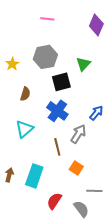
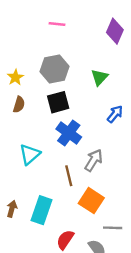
black square: (61, 82) -> (58, 102), moved
brown semicircle: (25, 94) -> (19, 105), moved
blue arrow: (96, 113) -> (115, 114), moved
orange square: (76, 168) -> (91, 201), size x1.5

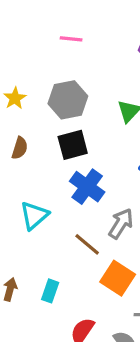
yellow star: (15, 77) -> (15, 98), moved
brown line: (69, 176) -> (87, 244), turned -36
cyan rectangle: (41, 210) -> (50, 291), size x0.6

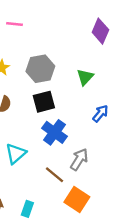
pink line: (71, 39) -> (14, 24), moved

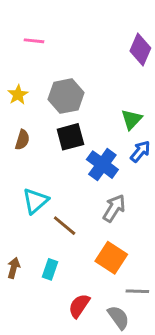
green triangle: (85, 77) -> (132, 119), moved
blue cross: (54, 132) -> (102, 165), moved
brown line: (54, 175) -> (65, 226), moved

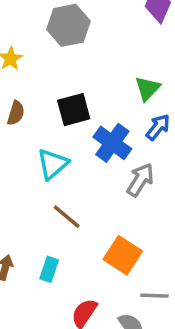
gray hexagon: (66, 96) -> (68, 25), moved
cyan triangle: (35, 201) -> (53, 164), moved
gray arrow: (114, 208) -> (140, 180), moved

